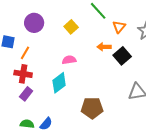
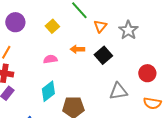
orange arrow: (104, 47) -> (77, 49), moved
cyan diamond: (59, 83) -> (48, 91), moved

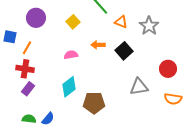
orange triangle: (100, 26) -> (121, 22), turned -48

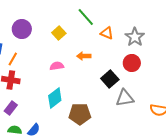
black square: (124, 51) -> (110, 79), moved
red circle: (168, 69) -> (132, 63), moved
purple rectangle: (28, 89) -> (11, 108), moved

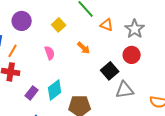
orange arrow: (84, 56) -> (84, 48), turned -136
pink semicircle: (57, 66) -> (50, 53), moved, turned 80
purple rectangle: (11, 108) -> (32, 93), moved

